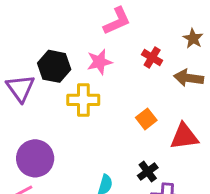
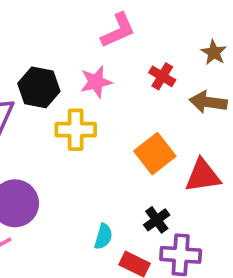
orange square: (146, 119) -> (155, 154), size x1.5

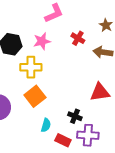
orange square: (155, 154) -> (35, 96), moved
black cross: (157, 220) -> (75, 116), turned -32

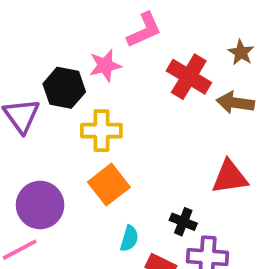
red cross: (78, 38) -> (189, 77), size x1.6
pink star: (42, 41) -> (105, 65), moved

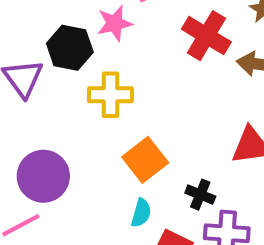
orange square: (109, 185) -> (145, 160), moved

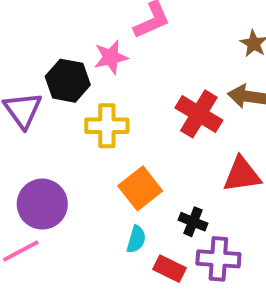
red cross: (206, 36) -> (199, 114), moved

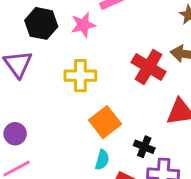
black hexagon: (68, 81) -> (41, 23), moved
purple circle: (42, 204) -> (15, 134), moved, size x0.6

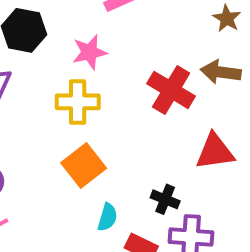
pink star: (83, 25) -> (90, 52), moved
orange square: (105, 122) -> (84, 166), moved

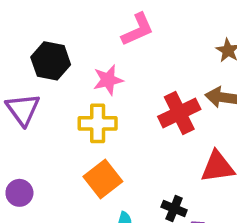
red cross: (171, 90) -> (179, 113), turned 33

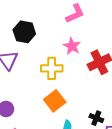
pink star: (108, 80) -> (72, 46), moved, turned -30

